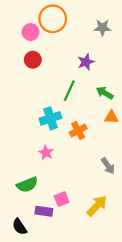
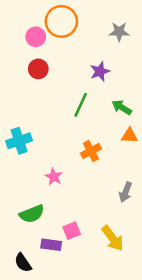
cyan cross: (50, 118) -> (19, 141), moved
gray arrow: (108, 166) -> (126, 192), turned 56
yellow arrow: (97, 206) -> (113, 238), turned 100

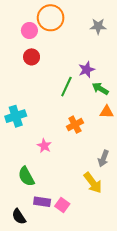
purple star: (100, 71) -> (87, 70), moved
green semicircle: (32, 214) -> (26, 176), turned 84
pink square: (72, 231) -> (62, 205), moved, turned -32
yellow arrow: (113, 238) -> (93, 183), moved

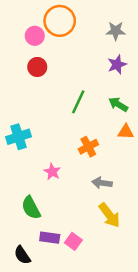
purple star: (87, 70) -> (117, 64), moved
gray arrow: (103, 158) -> (102, 183), moved, turned 77

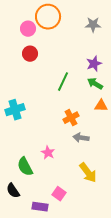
purple star: (117, 64) -> (94, 64), moved
pink star: (52, 172) -> (48, 153), moved
gray arrow: (102, 183) -> (81, 138), moved
purple rectangle: (50, 238) -> (40, 207), moved
black semicircle: (22, 255) -> (13, 191), moved

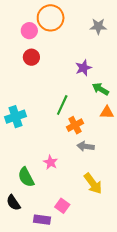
purple star: (94, 64) -> (83, 68), moved
green line: (63, 82) -> (62, 105), moved

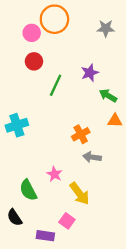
green line: (62, 105) -> (56, 85), moved
yellow arrow: (93, 184) -> (80, 194), moved

